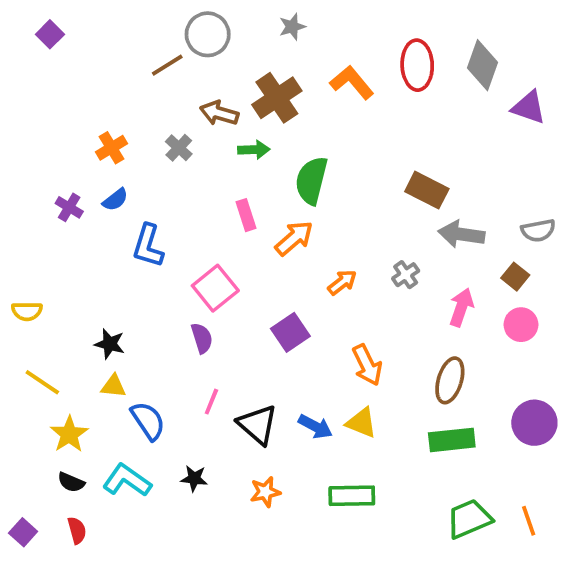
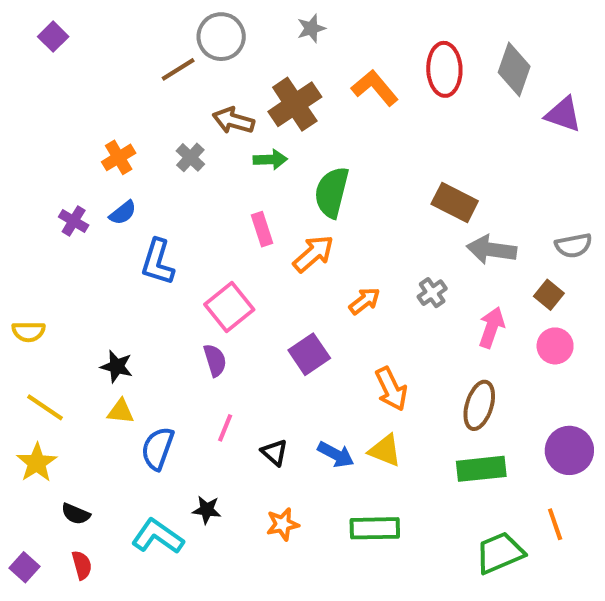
blue semicircle: (148, 421) -> (158, 448), turned -126
black triangle: (258, 425) -> (274, 452), size x0.6
yellow star: (69, 434) -> (37, 463), moved
cyan L-shape: (127, 480) -> (158, 536), moved
orange line: (529, 521) -> (555, 524), moved

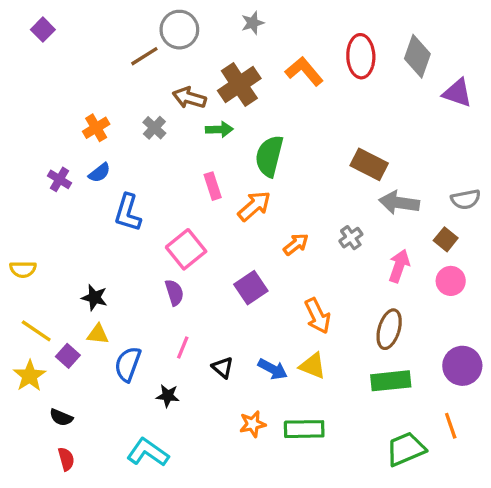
black star: (207, 510) -> (168, 396), moved
orange star: (283, 524) -> (253, 424), moved
cyan L-shape: (158, 536) -> (148, 452), moved
purple square: (24, 567) -> (68, 356), moved

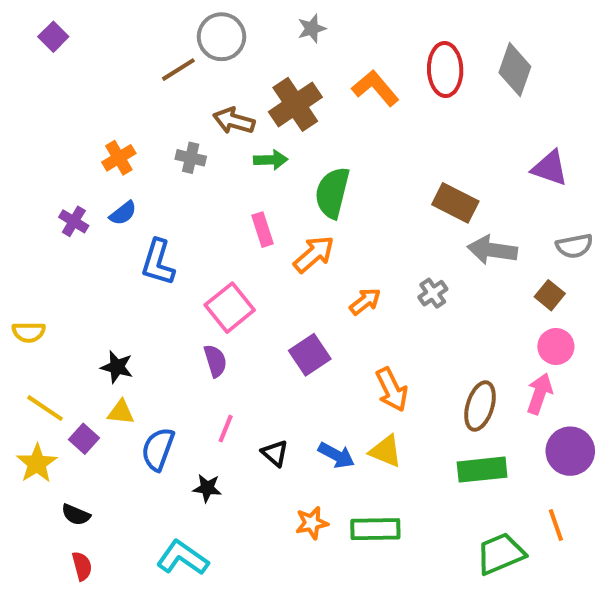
purple triangle: (457, 93) -> (550, 168), moved
gray cross: (154, 128) -> (191, 158), turned -30
pink arrow: (399, 266) -> (539, 394), moved

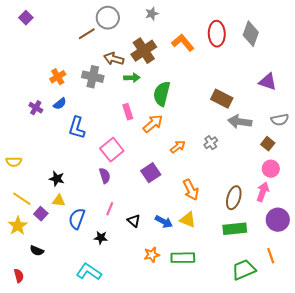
gray cross: (191, 158) -> (93, 77), size x1.5
red semicircle: (82, 566) -> (19, 276), moved

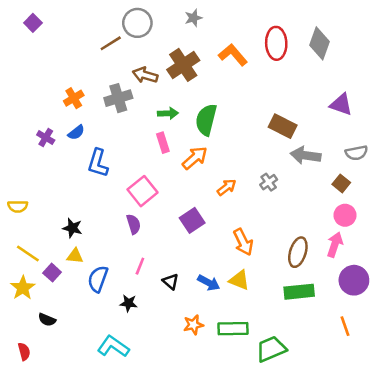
gray cross: (93, 77) -> (118, 98), turned -30
green arrow: (132, 78) -> (168, 113), moved
green trapezoid: (244, 270) -> (271, 349), moved

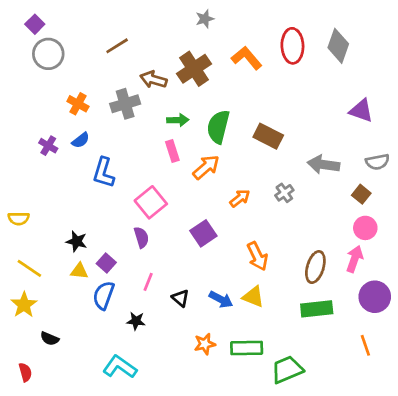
gray circle: (137, 23) -> (48, 54), moved
orange cross: (74, 98) -> (78, 104), turned -30
brown rectangle: (283, 126) -> (268, 136), moved
purple square: (52, 273) -> (106, 263), moved

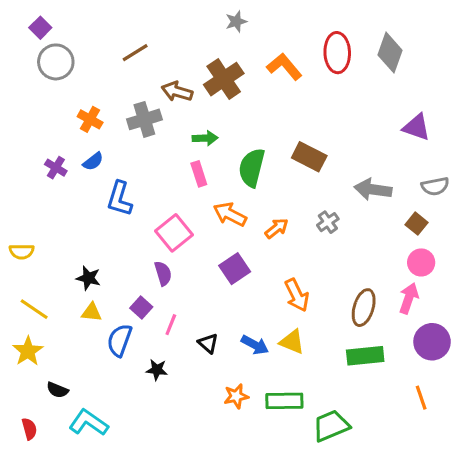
green semicircle: (218, 127) -> (252, 168), moved
orange arrow: (206, 167) -> (230, 214), moved, turned -112
purple square: (106, 263) -> (141, 308), moved
cyan L-shape: (120, 367) -> (88, 423), moved

